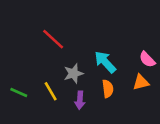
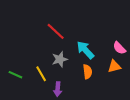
red line: (53, 39) -> (56, 31), moved
purple arrow: (80, 100) -> (58, 89), moved

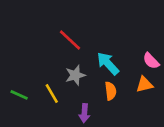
purple arrow: (58, 89) -> (84, 113), moved

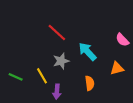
pink semicircle: (151, 61) -> (122, 40), moved
orange semicircle: (111, 91) -> (90, 83), moved
purple arrow: (84, 113) -> (57, 92), moved

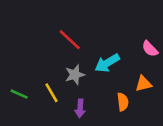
cyan arrow: (87, 52) -> (107, 63), turned -78
orange semicircle: (90, 83) -> (123, 102), moved
purple arrow: (57, 92) -> (80, 108), moved

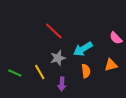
orange semicircle: (123, 102) -> (86, 71), moved

